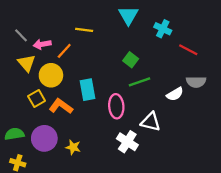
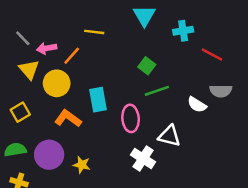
cyan cross: (163, 29) -> (183, 31), turned -35
white semicircle: (175, 94) -> (197, 105), turned 63
yellow square: (37, 99) -> (20, 112), moved

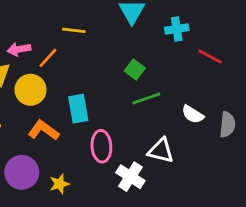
gray semicircle: (221, 91) -> (227, 125), moved, turned -85
pink ellipse: (131, 118) -> (101, 146), moved
yellow star: (82, 165) -> (59, 184), turned -30

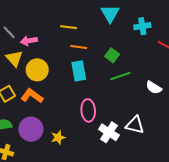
orange line: (48, 58) -> (79, 47), moved, turned 56
cyan rectangle: (78, 109) -> (79, 71), moved
orange L-shape: (44, 130) -> (32, 96), moved
white triangle: (161, 151) -> (135, 125), moved

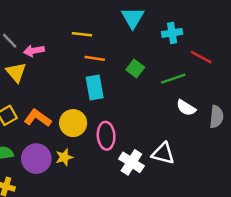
yellow circle: (37, 70) -> (73, 123), moved
green line: (120, 76) -> (173, 79), moved
yellow star: (58, 137) -> (64, 157), moved

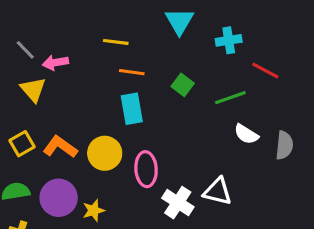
yellow star: (64, 157) -> (94, 210), moved

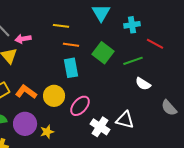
green square: (183, 85) -> (103, 53), size x1.5
gray semicircle: (284, 145) -> (169, 108), moved, turned 132
pink ellipse: (146, 169) -> (80, 106), turned 45

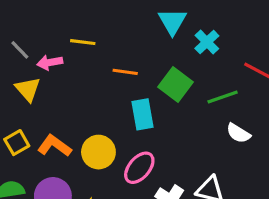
cyan cross: (132, 25) -> (207, 42), moved, turned -35
yellow line: (61, 26) -> (83, 42), moved
cyan rectangle: (71, 68) -> (142, 114), moved

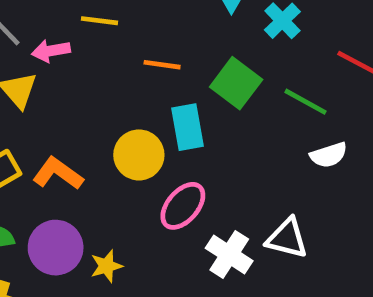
green line: (223, 97) -> (306, 102), turned 48
white semicircle: (238, 133) -> (329, 155), turned -50
yellow circle: (98, 152) -> (139, 155), moved

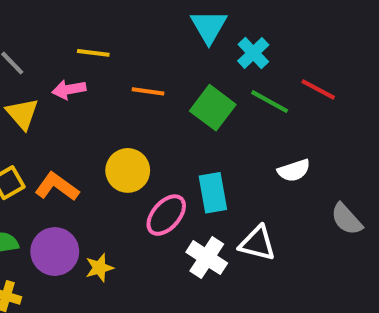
pink arrow: (51, 51) -> (69, 89), moved
green line: (306, 102) -> (270, 102), moved
cyan rectangle: (187, 127) -> (213, 193), moved

